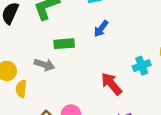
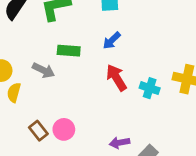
cyan cross: (142, 66) -> (150, 88), turned 30
red arrow: (111, 84) -> (116, 78), moved

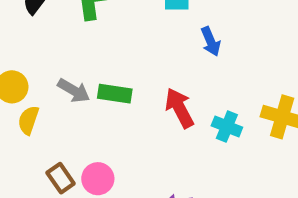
blue arrow: (112, 41) -> (211, 41), moved, turned -72
green rectangle: (69, 51) -> (115, 94), moved

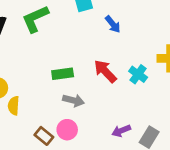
gray arrow: (74, 91) -> (73, 100), moved
cyan cross: (227, 126) -> (138, 74), turned 30

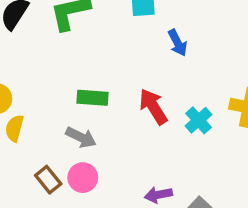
gray arrow: (73, 100) -> (81, 137), moved

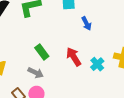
green rectangle: (93, 98) -> (42, 52), turned 49

